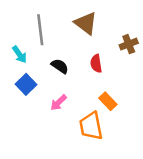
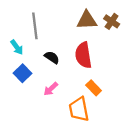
brown triangle: (86, 23) -> (87, 20), moved, turned -40
brown cross: (129, 44) -> (112, 21), moved, turned -35
red semicircle: (96, 64) -> (83, 55), size x1.6

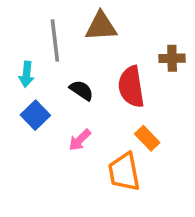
brown triangle: (87, 20) -> (101, 26), moved
brown cross: (112, 21) -> (172, 58), moved, turned -35
cyan arrow: (17, 47) -> (26, 74), turned 42

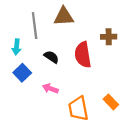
orange rectangle: (147, 138) -> (111, 102), moved
pink arrow: (80, 140) -> (50, 88), turned 64

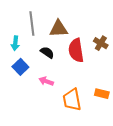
brown triangle: (64, 17) -> (59, 29), moved
brown cross: (109, 37) -> (101, 43), moved, turned 32
orange rectangle: (111, 102) -> (102, 94), turned -32

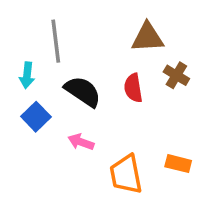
brown triangle: (59, 29) -> (148, 37), moved
red semicircle: (76, 50) -> (133, 88), size x0.7
black semicircle: (47, 52) -> (83, 92), size x1.5

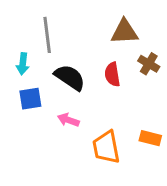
blue square: (36, 117) -> (30, 99), turned 35

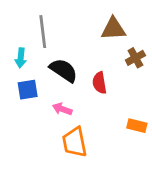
brown cross: (149, 64) -> (135, 58), turned 30
red semicircle: (112, 74) -> (99, 83), moved
orange trapezoid: (106, 147) -> (75, 142), moved

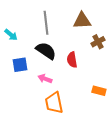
gray line: (43, 32) -> (46, 23), moved
cyan arrow: (21, 58) -> (11, 35), moved, turned -56

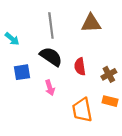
brown cross: (98, 42) -> (109, 74), moved
pink arrow: (45, 79) -> (50, 88), turned -128
orange trapezoid: (54, 103) -> (82, 110), moved

